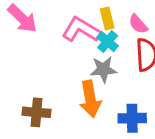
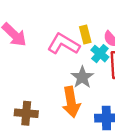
cyan cross: (108, 42) -> (100, 54), moved
gray star: (103, 69) -> (82, 77), turned -30

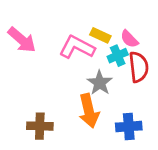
yellow rectangle: (85, 34) -> (100, 35), turned -48
cyan cross: (100, 54) -> (118, 56), turned 30

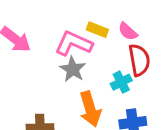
cyan cross: (118, 56) -> (121, 82), moved
gray star: (100, 83) -> (73, 69), moved

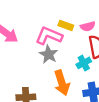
pink semicircle: (128, 31) -> (88, 26), turned -56

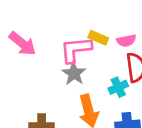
pink L-shape: (49, 36) -> (76, 50), turned -32

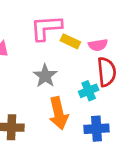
pink L-shape: (76, 50) -> (46, 28), moved

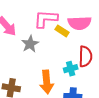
pink semicircle: (98, 45) -> (80, 23), moved, size x1.6
gray star: (45, 76) -> (30, 44), moved

